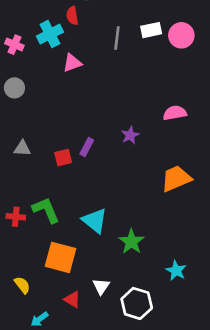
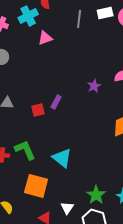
purple star: (130, 135) -> (94, 86), moved
green star: (131, 242) -> (96, 195), moved

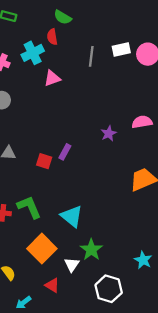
red square: (38, 110) -> (44, 161), turned 32
orange square: (36, 186) -> (42, 249), turned 30
green star: (96, 195) -> (91, 250), moved
white triangle: (67, 208) -> (72, 265), moved

